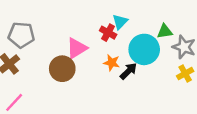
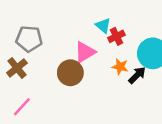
cyan triangle: (120, 22) -> (103, 25), moved, turned -35
red cross: (108, 33) -> (116, 36), turned 35

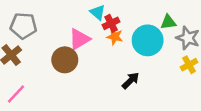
orange star: (120, 67) -> (115, 37), moved
black arrow: (137, 75) -> (131, 81), moved

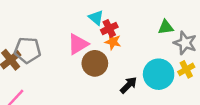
gray pentagon: (23, 26) -> (27, 50), moved
cyan circle: (148, 40) -> (159, 74), moved
brown circle: (65, 60) -> (95, 63), moved

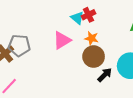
red cross: (109, 28) -> (88, 15), moved
brown circle: (95, 63) -> (94, 57), moved

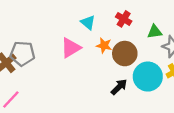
red cross: (88, 15) -> (124, 19), moved, turned -32
brown circle: (94, 57) -> (125, 54), moved

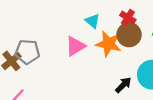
orange star: (104, 45) -> (108, 44), size x1.6
brown circle: (125, 54) -> (129, 35), moved

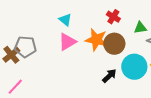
cyan triangle: (92, 21) -> (65, 20), moved
brown circle: (129, 35) -> (114, 44), moved

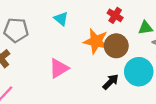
pink triangle: (67, 42) -> (59, 68), moved
gray pentagon: (25, 47) -> (16, 30), moved

